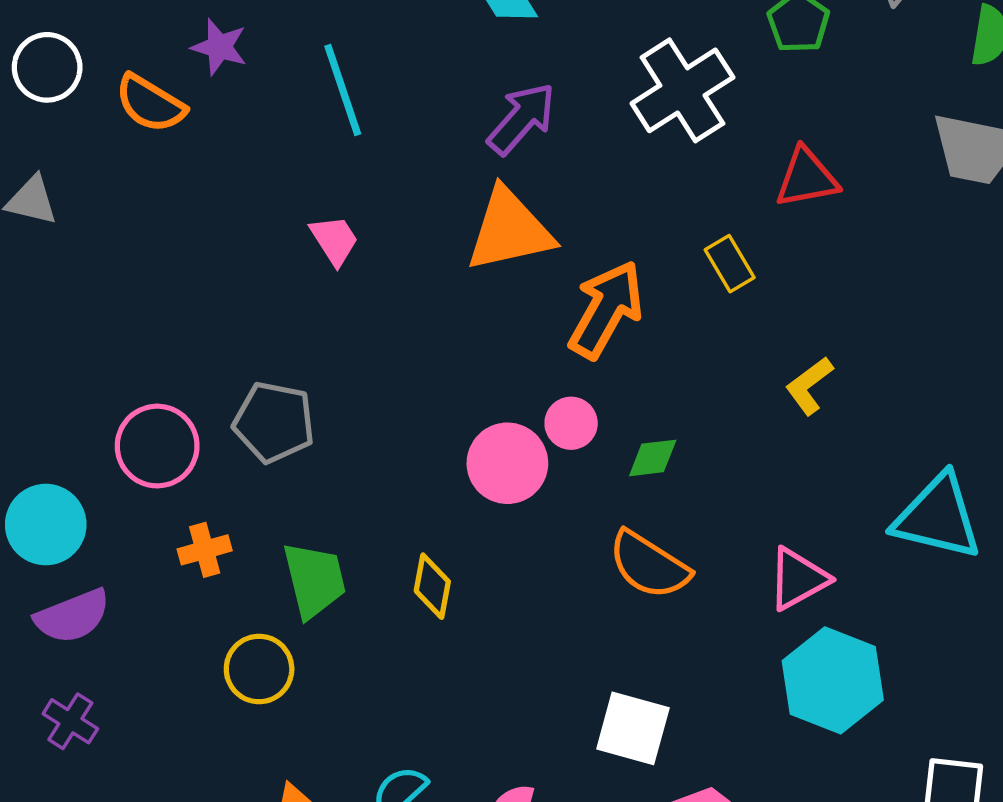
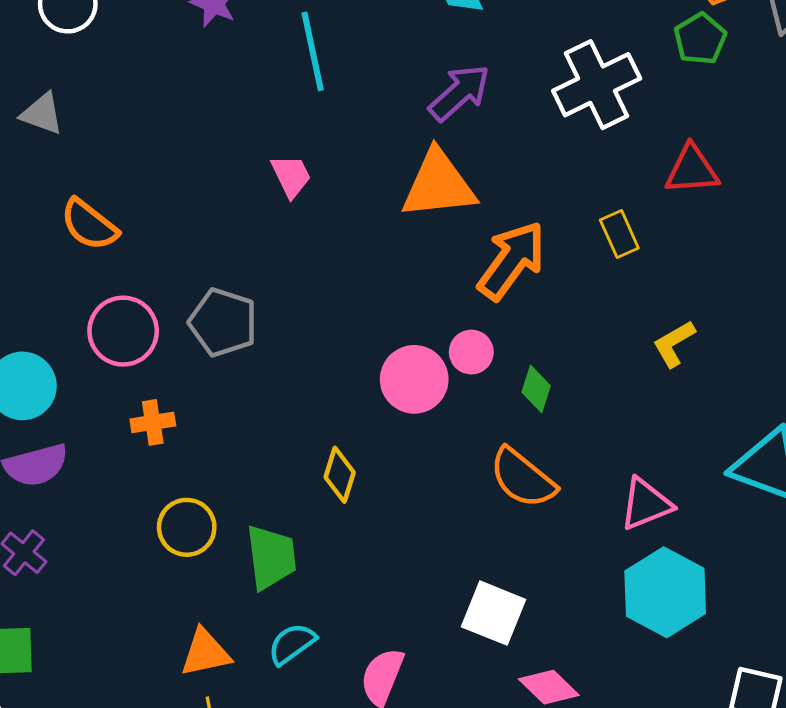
orange semicircle: (150, 103) -> (89, 225), moved
green diamond: (653, 458) -> (536, 389), turned -72
green trapezoid: (314, 580) -> (271, 557), moved

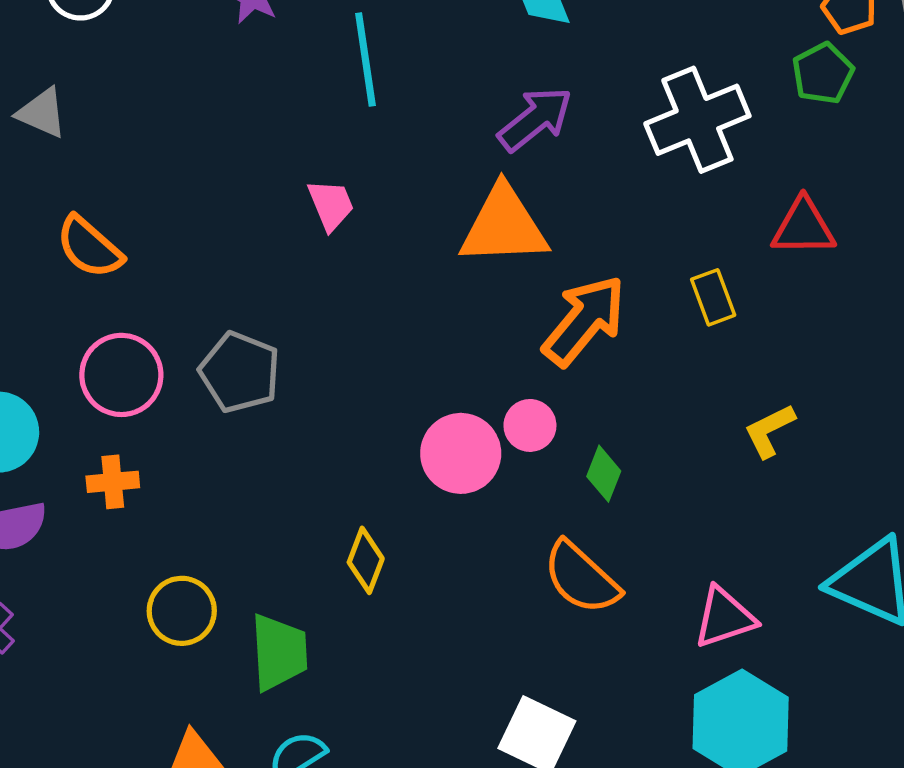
orange cross: (153, 422) -> (113, 482), moved

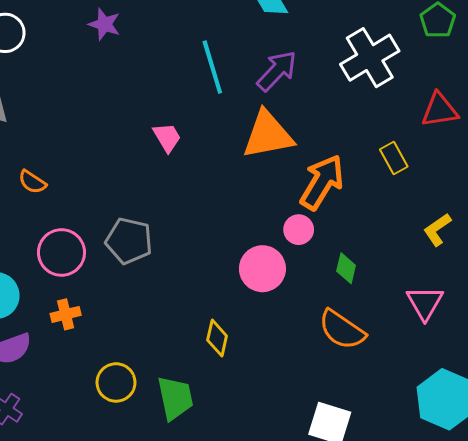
cyan line: (365, 60) -> (212, 67), moved
orange semicircle: (89, 247) -> (32, 182), size x0.7
pink circle: (530, 425) -> (299, 230), moved
pink triangle: (724, 617) -> (425, 303), moved, turned -33

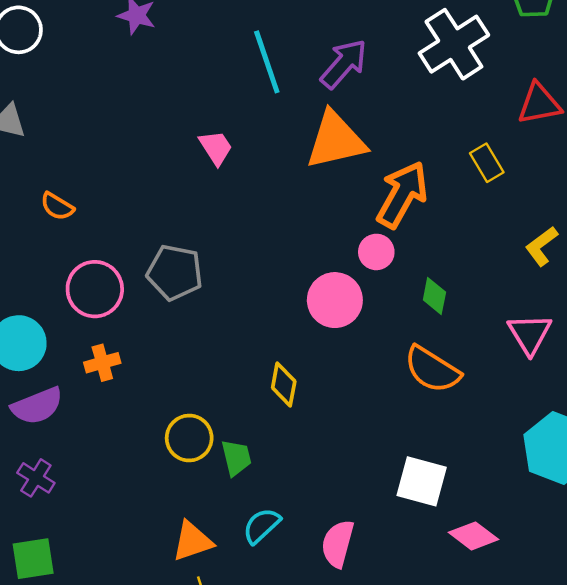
yellow circle: (116, 382) -> (189, 438), moved
green trapezoid: (175, 398) -> (236, 458), size x0.7

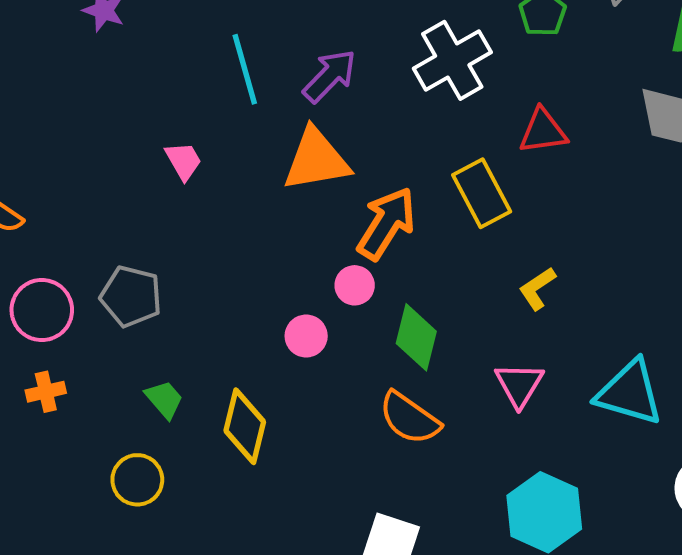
yellow rectangle: (487, 163) -> (482, 193), size x1.6
green diamond: (434, 296) -> (416, 337), size x1.6
pink circle: (335, 300) -> (306, 336), size x0.7
yellow diamond: (284, 385) -> (245, 426), size x1.5
green trapezoid: (236, 458) -> (164, 399), moved, turned -30

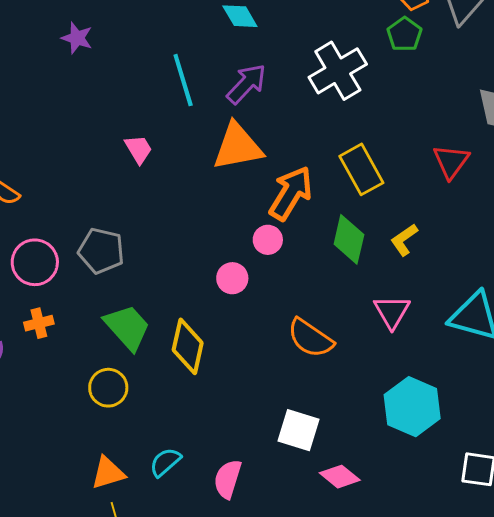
red triangle: (543, 131) -> (451, 161), moved, turned -45
green diamond: (416, 337) -> (349, 239), moved
green trapezoid: (164, 399) -> (127, 327), size x1.6

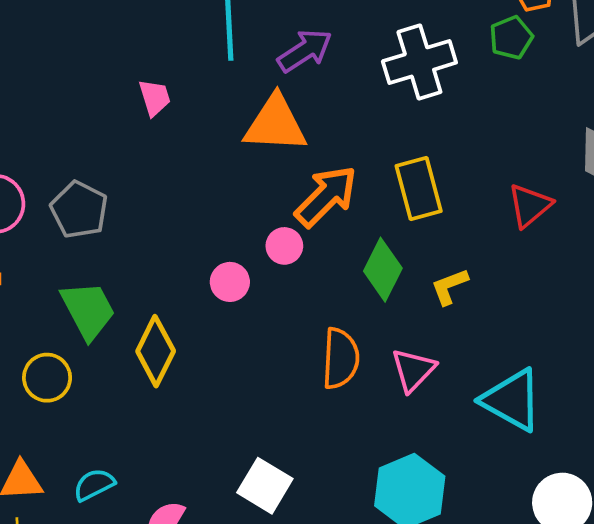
orange semicircle: (310, 338) -> (341, 358), moved, turned -135

